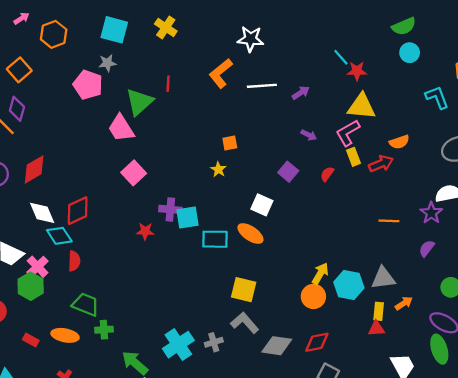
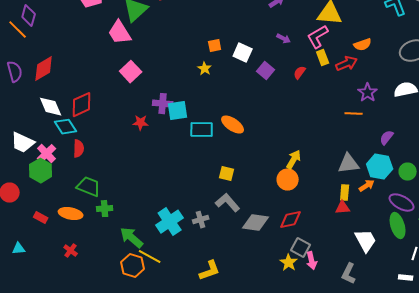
white square: (262, 205) -> (243, 53), moved
purple star: (431, 213) -> (368, 93), moved
cyan hexagon: (349, 285) -> (380, 167), moved
yellow square: (244, 290) -> (227, 174), size x0.7

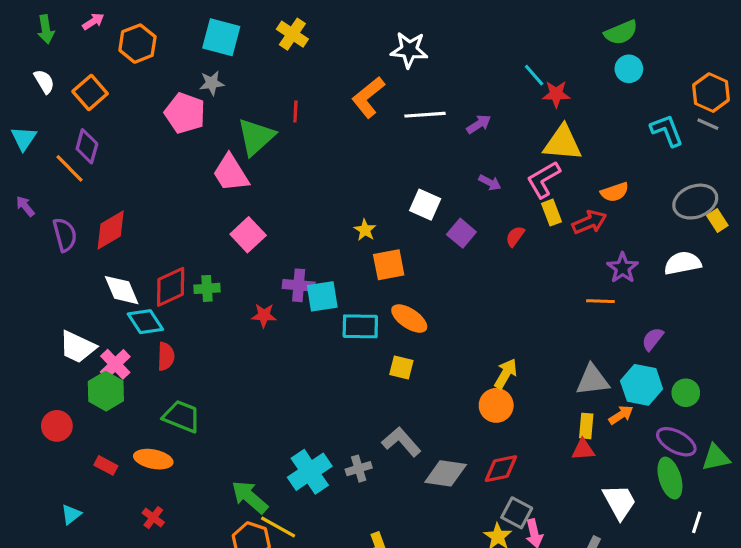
orange square: (215, 46) -> (389, 265), moved, size x1.5
yellow square: (227, 174) -> (401, 367), moved
green cross: (105, 209) -> (207, 288), moved
cyan triangle: (19, 249) -> (71, 514), turned -32

